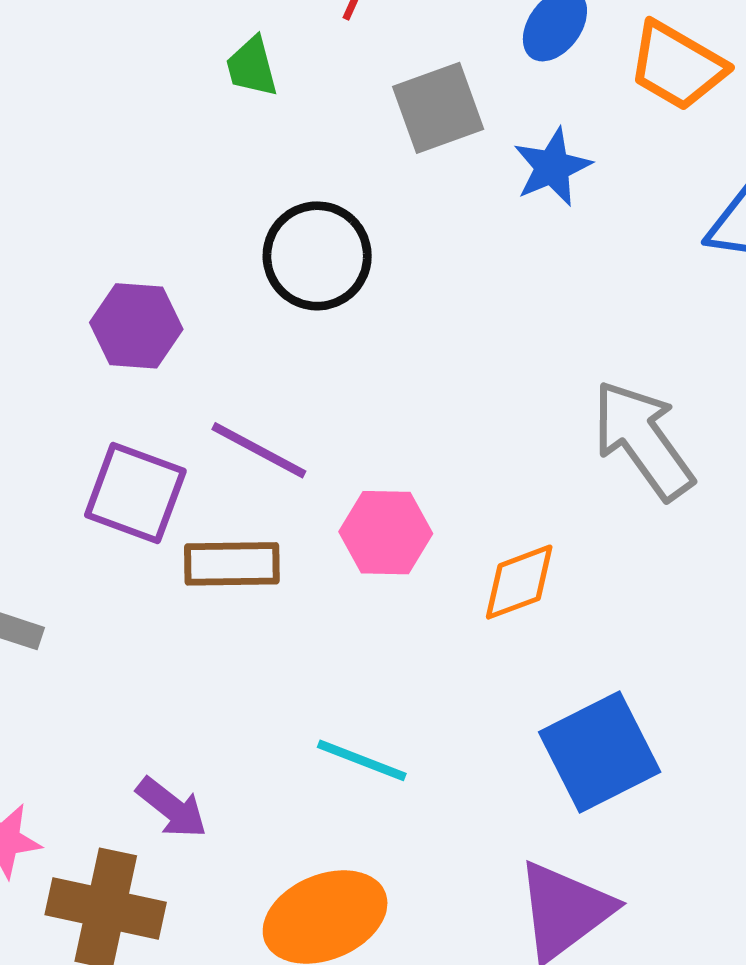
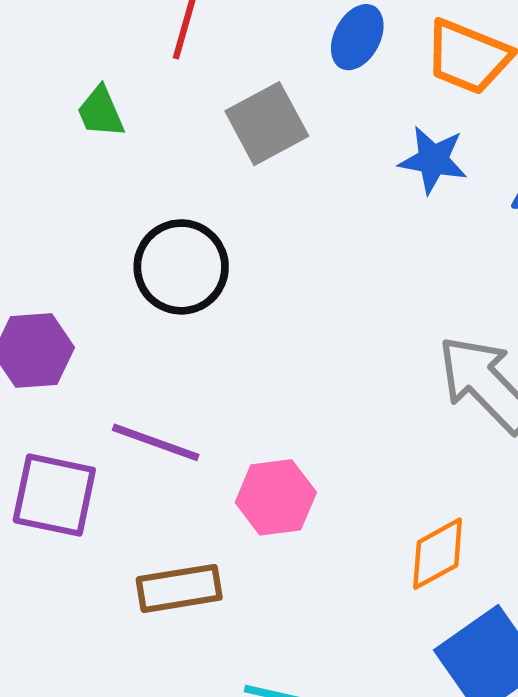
blue star: (552, 167) -> (433, 160), moved, turned -30
brown rectangle: (232, 564) -> (179, 588), moved
orange diamond: (519, 582) -> (438, 554), moved

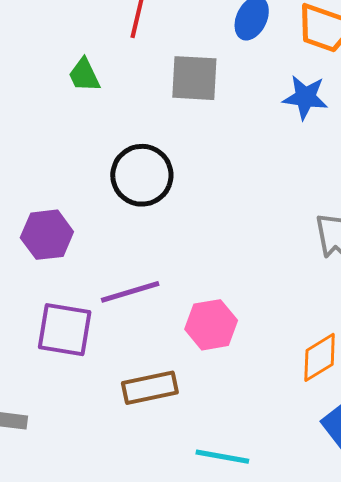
gray square: (267, 124) -> (194, 78), turned 34
purple line: (156, 442) -> (130, 292), turned -34

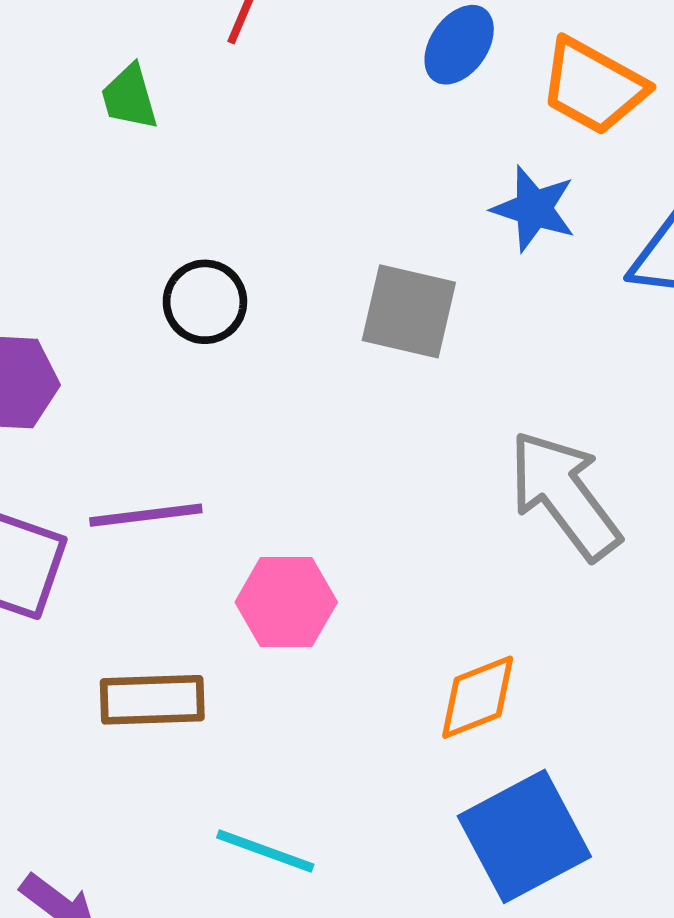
gray square: (194, 78) -> (409, 311), moved
black circle: (142, 175) -> (205, 302), size x0.7

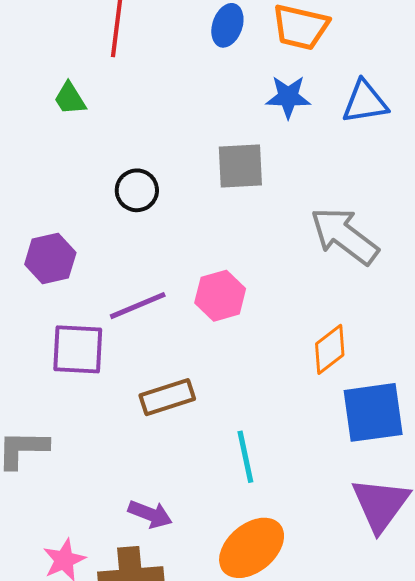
pink hexagon: (286, 602) -> (220, 296), moved
blue square: (524, 836) -> (373, 412), turned 36
cyan line: (265, 851) -> (245, 457), turned 74

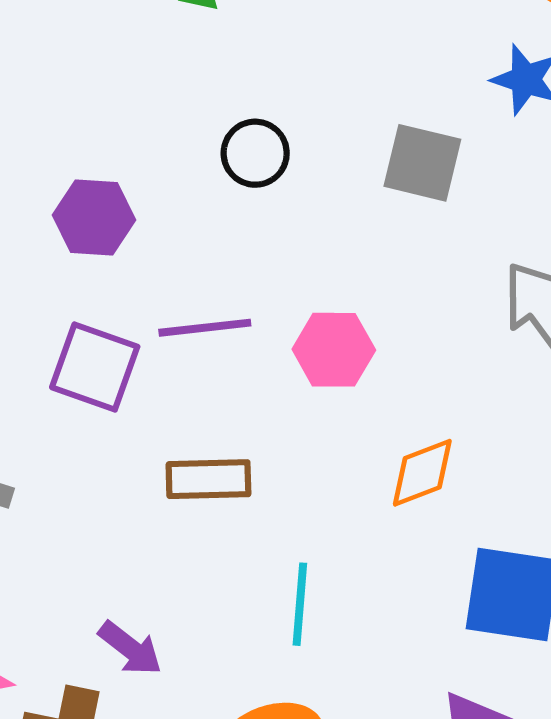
orange diamond: (330, 349) -> (422, 473), moved

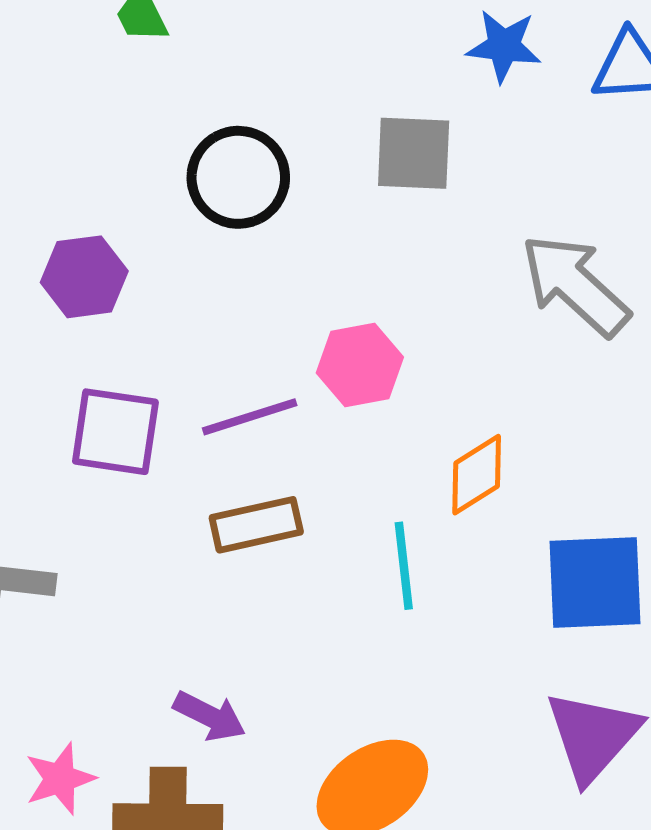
black circle: (255, 153) -> (238, 177), size x1.4
purple line: (205, 328) -> (250, 417), moved
cyan line: (300, 604) -> (404, 566), moved

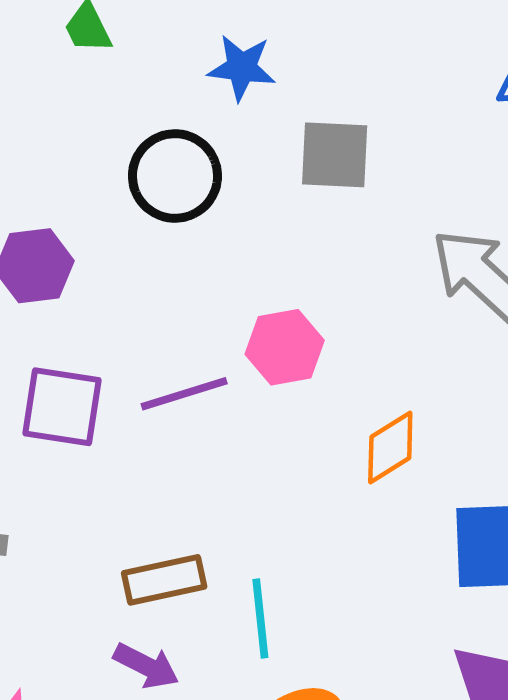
blue star: (504, 46) -> (242, 68), moved
brown rectangle: (256, 525) -> (164, 580), moved
cyan line: (404, 566) -> (260, 619), moved

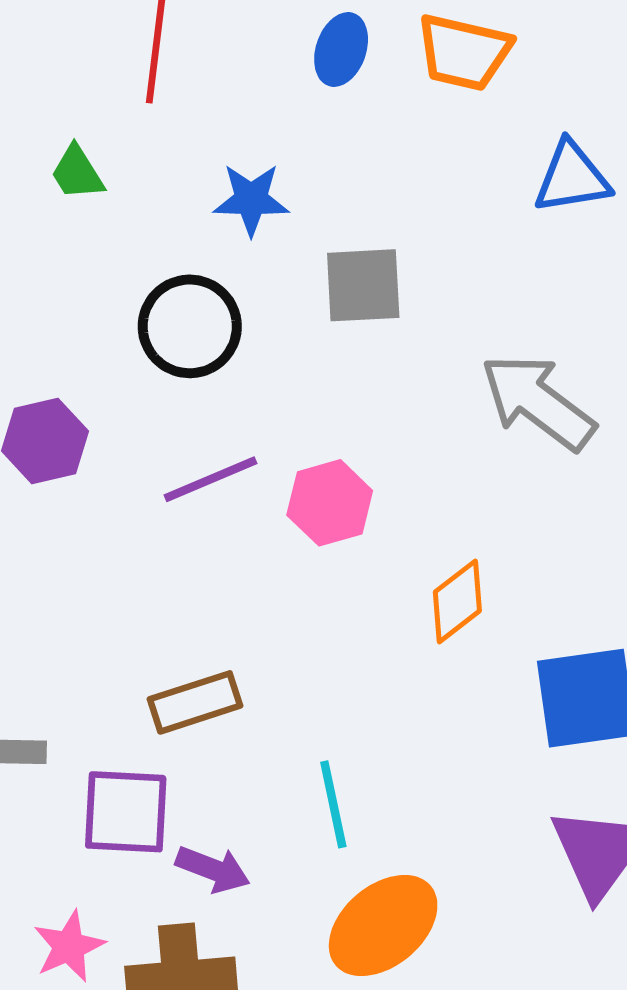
purple line: (184, 394) -> (211, 479), moved
purple square: (62, 407) -> (126, 812), moved
brown rectangle: (164, 580) -> (195, 702), moved

